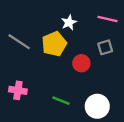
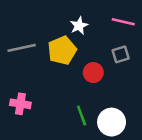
gray line: (19, 42) -> (22, 48), turned -45
green line: (61, 101) -> (82, 116), moved, turned 48

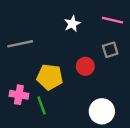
yellow pentagon: (62, 50) -> (50, 77), moved, turned 30
green line: (82, 116) -> (41, 105), moved

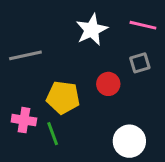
white star: (72, 24) -> (92, 30), size x1.5

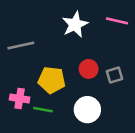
gray square: (140, 63) -> (115, 75), moved
green line: (53, 134) -> (43, 110), turned -60
white circle: (129, 141) -> (87, 110), moved

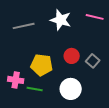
white star: (75, 25) -> (61, 20), turned -30
gray line: (21, 45) -> (24, 26), moved
gray square: (115, 75) -> (93, 61), turned -32

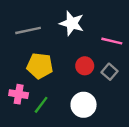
pink line: (95, 17) -> (112, 41), moved
yellow pentagon: (42, 65) -> (40, 66), moved
green line: (35, 89) -> (41, 105), turned -63

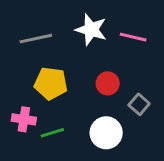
pink line: (112, 41) -> (133, 37), moved
gray square: (109, 72) -> (139, 104), moved
green line: (41, 105) -> (52, 133), turned 36

